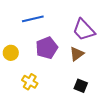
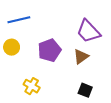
blue line: (33, 19) -> (19, 20), moved
yellow circle: (11, 53) -> (12, 47), moved

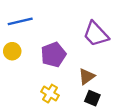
brown triangle: (81, 57) -> (87, 76), moved
yellow cross: (32, 86) -> (50, 94), moved

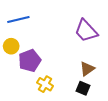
purple pentagon: (53, 55) -> (30, 61), moved
brown triangle: (87, 76) -> (87, 69), moved

